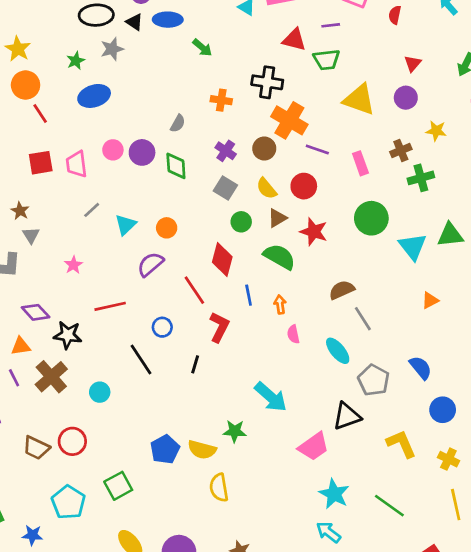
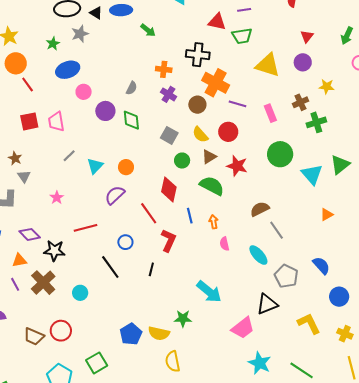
pink circle: (113, 150) -> (84, 92), moved
purple cross: (226, 151) -> (169, 94), moved
green triangle: (450, 235) -> (340, 165), turned -30

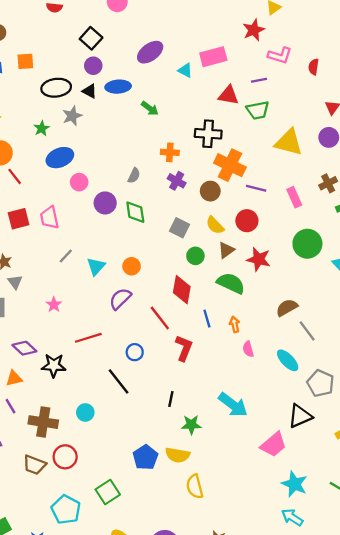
black line: (151, 269) -> (171, 399), moved
brown cross: (43, 283) -> (43, 422), moved, turned -35
green star: (183, 319) -> (191, 425), moved

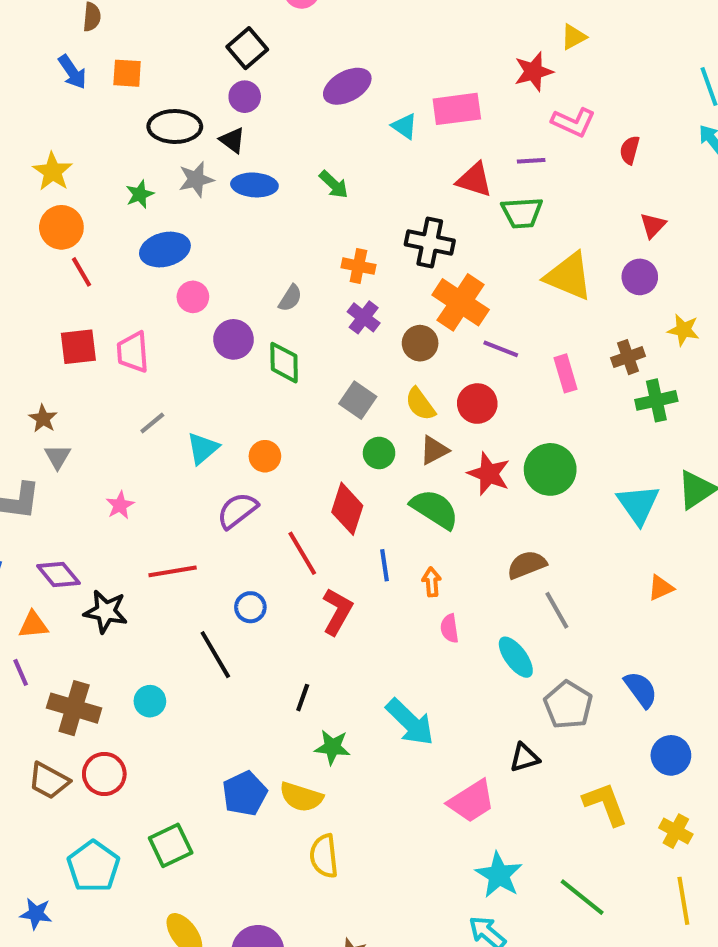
blue ellipse: (118, 87) -> (254, 185), moved
green circle: (307, 244) -> (550, 469), moved
black triangle: (300, 416) -> (524, 758), size x0.7

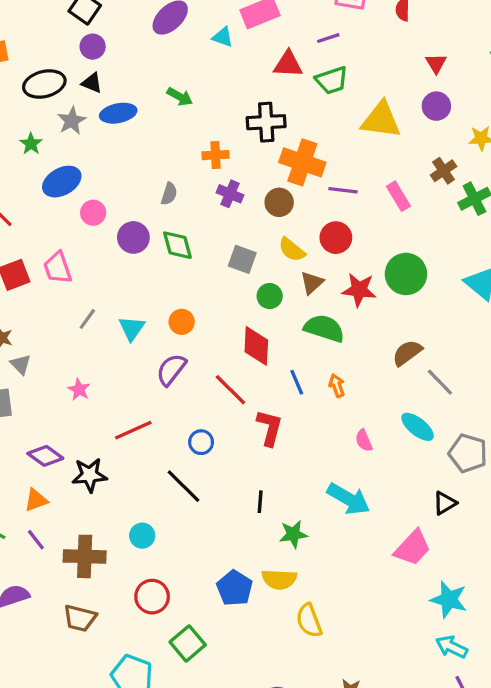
pink semicircle: (449, 628) -> (364, 440), moved
red circle: (104, 774) -> (152, 597), moved

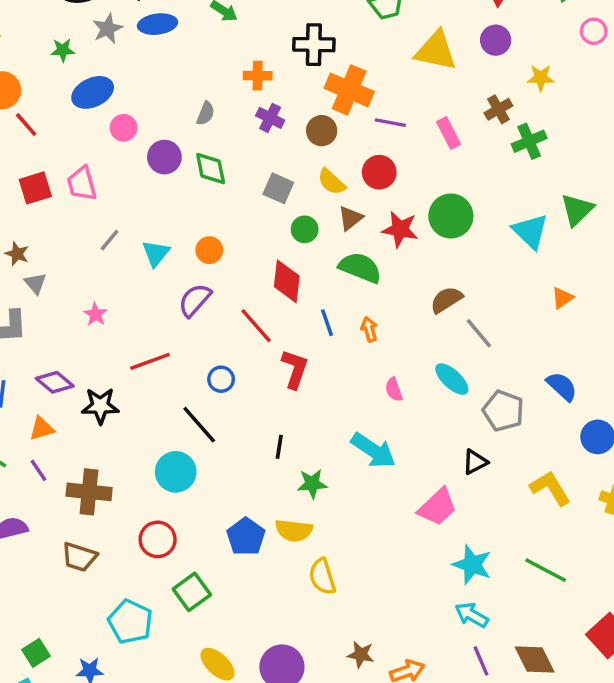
green star: (31, 144) -> (63, 50), turned 30
cyan circle: (142, 536) -> (176, 472), moved, size x1.5

